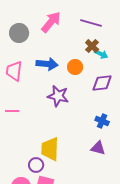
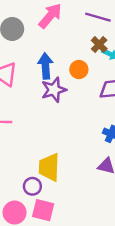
blue arrow: (47, 64) -> (46, 66), turned -100
purple star: (58, 96) -> (54, 90), moved, turned -30

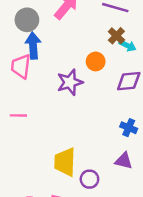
blue arrow: (46, 66) -> (33, 46), moved
purple circle: (32, 186) -> (89, 179), moved

